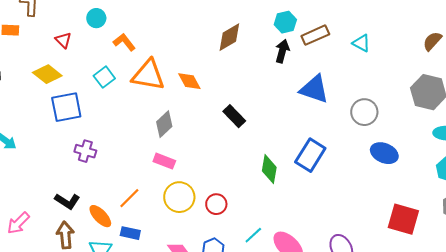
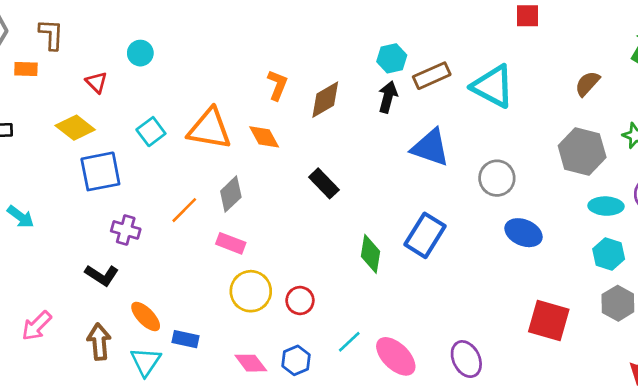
brown diamond: (229, 37) -> (325, 100), moved
orange L-shape: (124, 42) -> (277, 85), moved, turned 60
cyan triangle: (361, 43) -> (493, 86), size x1.8
orange line: (129, 198) -> (184, 210), moved
black L-shape: (67, 201) -> (102, 275), moved

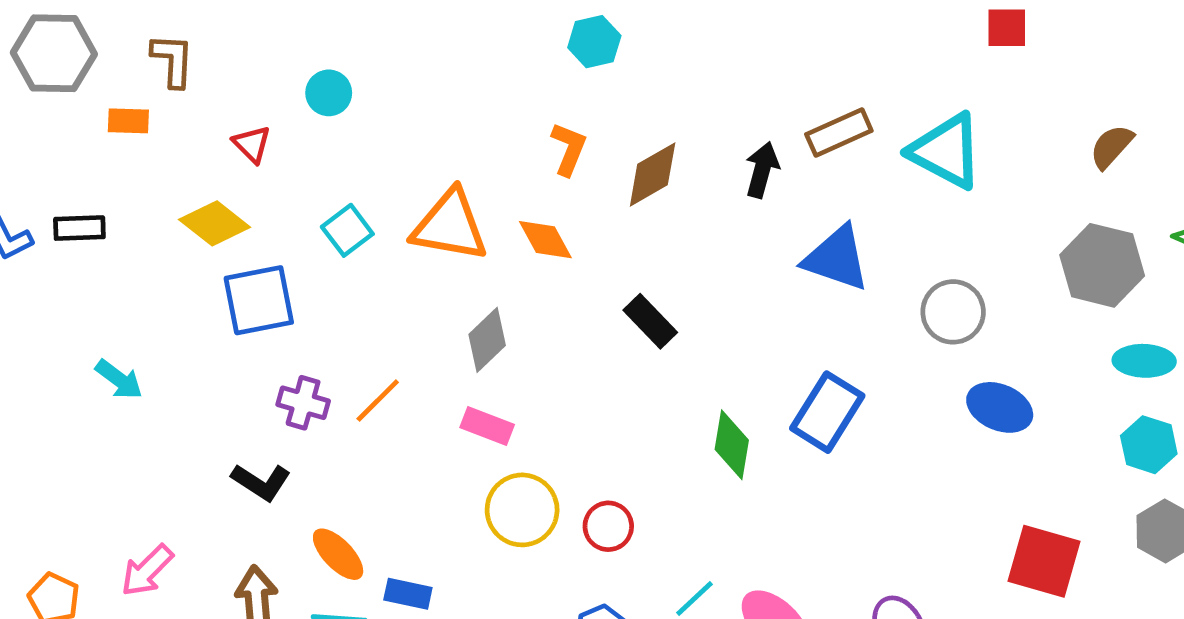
cyan hexagon: (392, 58) -> (594, 42), moved
orange line: (184, 210) -> (378, 400), moved

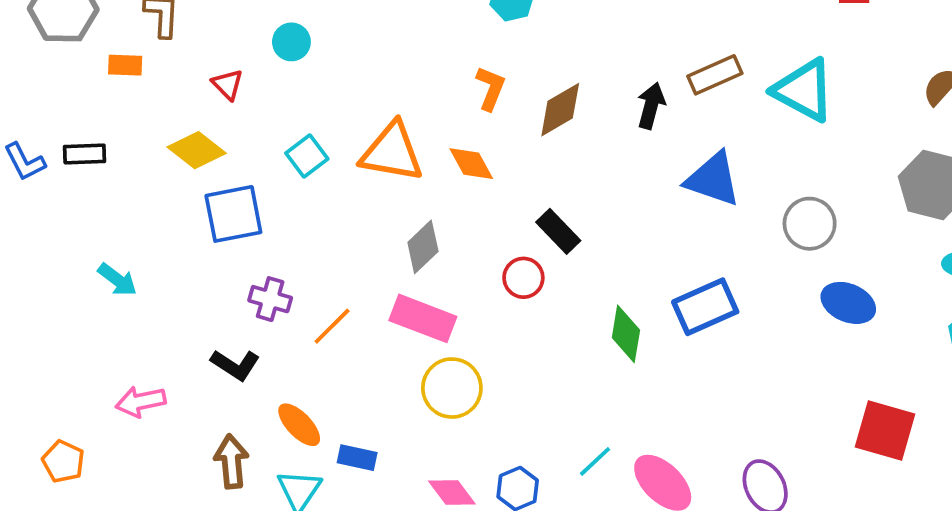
orange line: (378, 400) -> (332, 326), moved
blue rectangle: (827, 412) -> (705, 307), turned 34
pink rectangle: (487, 426) -> (423, 318), size x1.5
red circle: (608, 526) -> (523, 278), moved
pink arrow: (147, 570) -> (141, 402), moved, turned 33

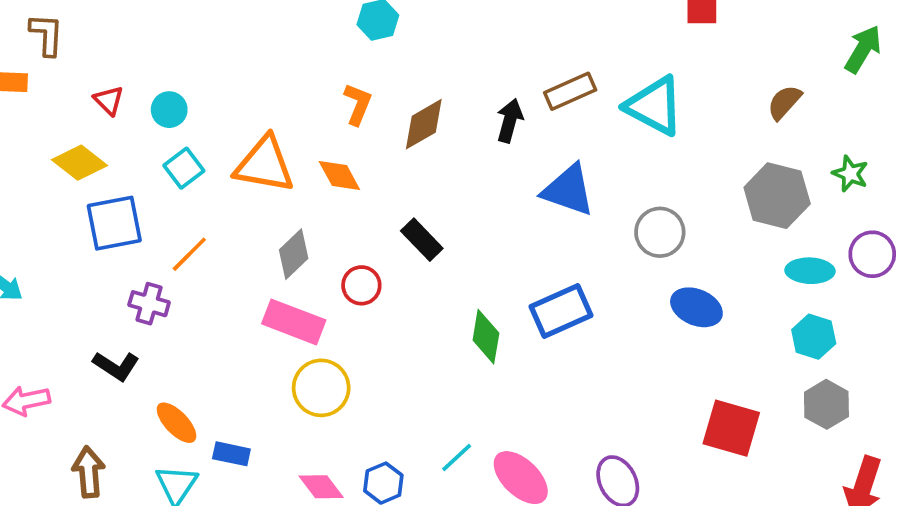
cyan circle: (291, 42) -> (169, 110), moved
red circle: (523, 278) -> (361, 285), moved
orange line: (332, 326) -> (189, 254), moved
brown arrow: (231, 461) -> (89, 472), moved

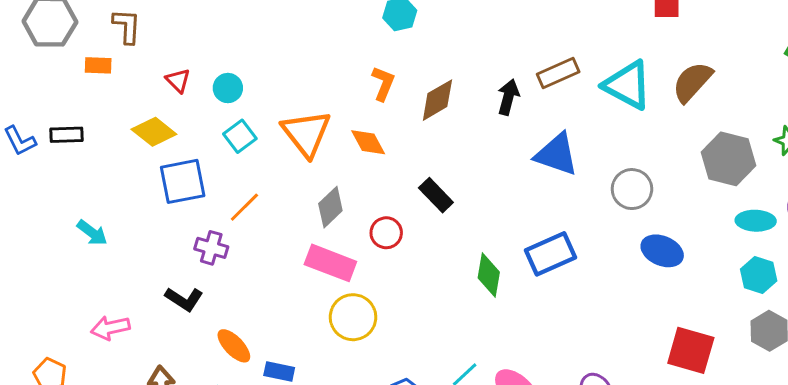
brown semicircle: (784, 102) -> (692, 82), moved, size x1.4
orange triangle: (264, 165) -> (306, 133), turned 42

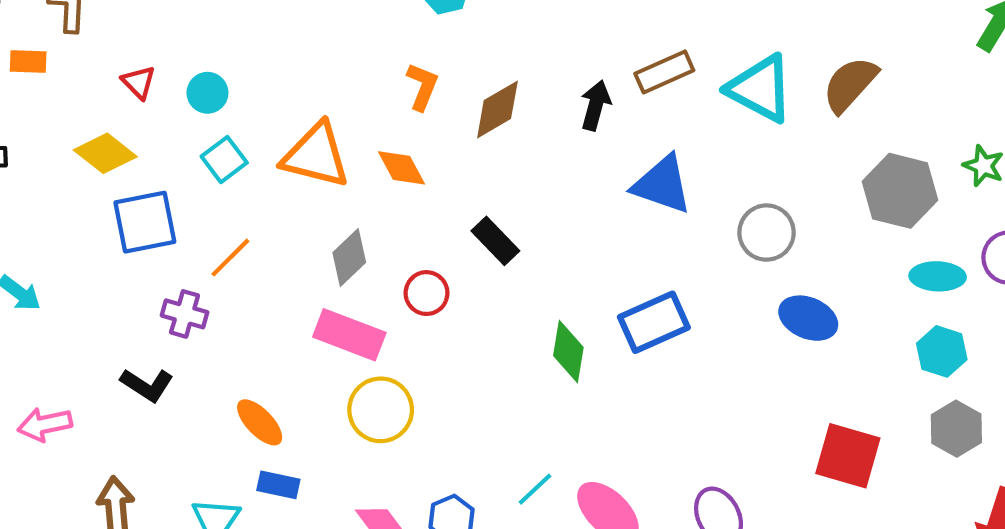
orange triangle: (306, 133) -> (316, 155), turned -38
orange ellipse: (234, 346) -> (260, 422), moved

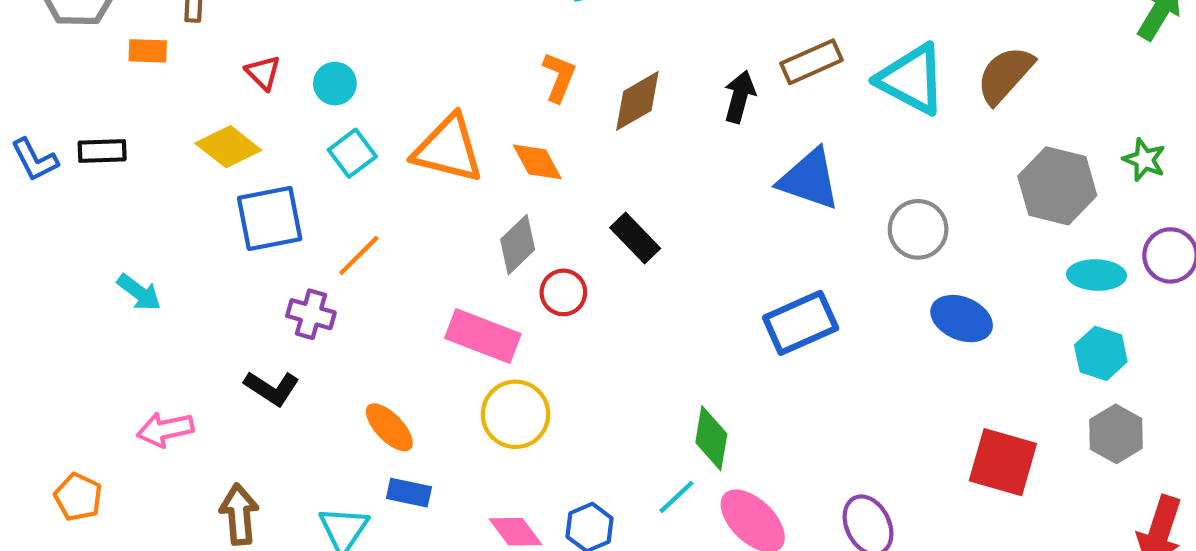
gray diamond: (349, 258) -> (518, 245), moved
green diamond: (568, 351) -> (711, 438), moved

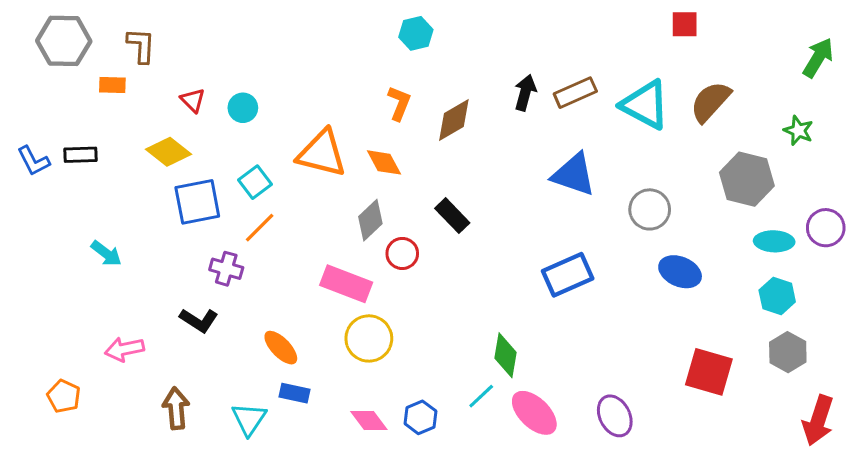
black arrow: (740, 97) -> (525, 93), moved
cyan square: (352, 153) -> (255, 182), moved
green star: (1144, 160) -> (798, 131), moved

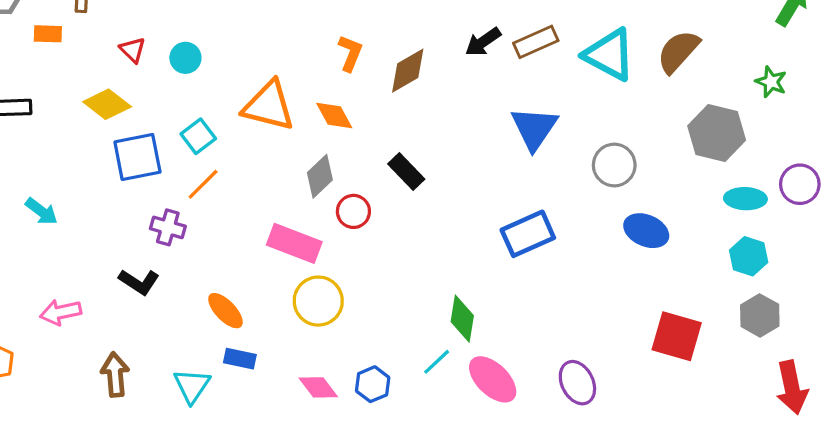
black arrow: (525, 93) -> (483, 42), turned -140
blue triangle: (574, 175) -> (534, 128), turned 45
red arrow: (818, 420) -> (792, 387), turned -30

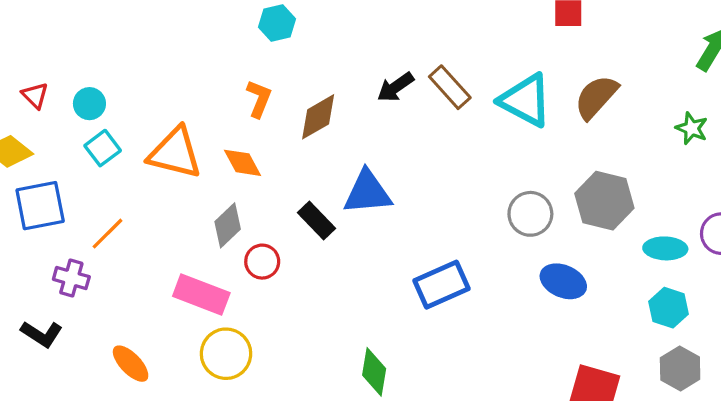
brown rectangle: (536, 42) -> (450, 87), turned 72
blue triangle: (534, 128) -> (367, 192), moved, turned 51
gray hexagon: (717, 133) -> (604, 201), moved
cyan square: (198, 136) -> (103, 148), moved

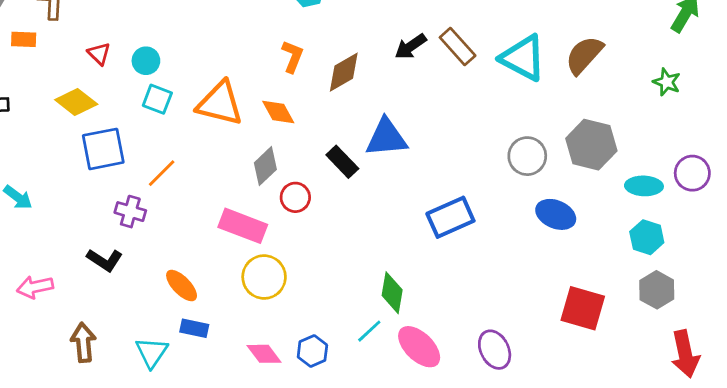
cyan square: (103, 148) -> (157, 99), turned -32

